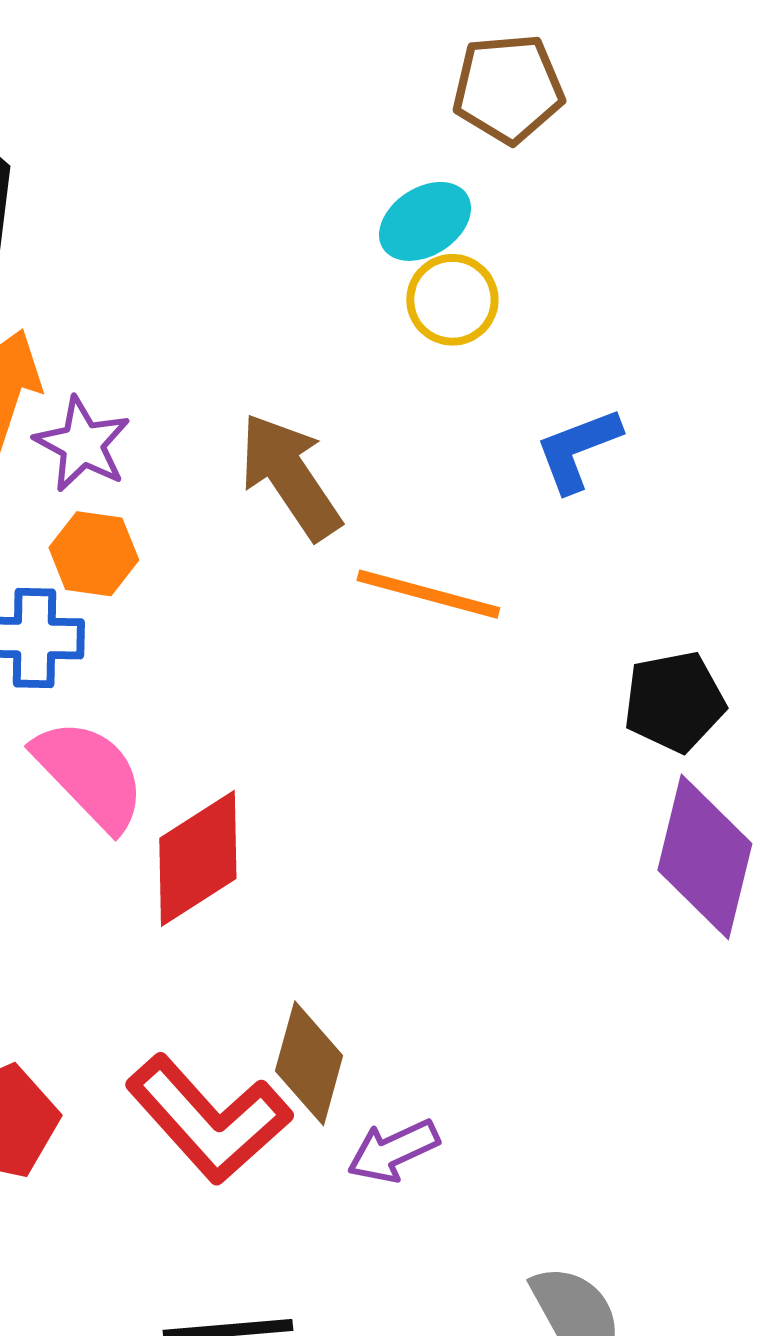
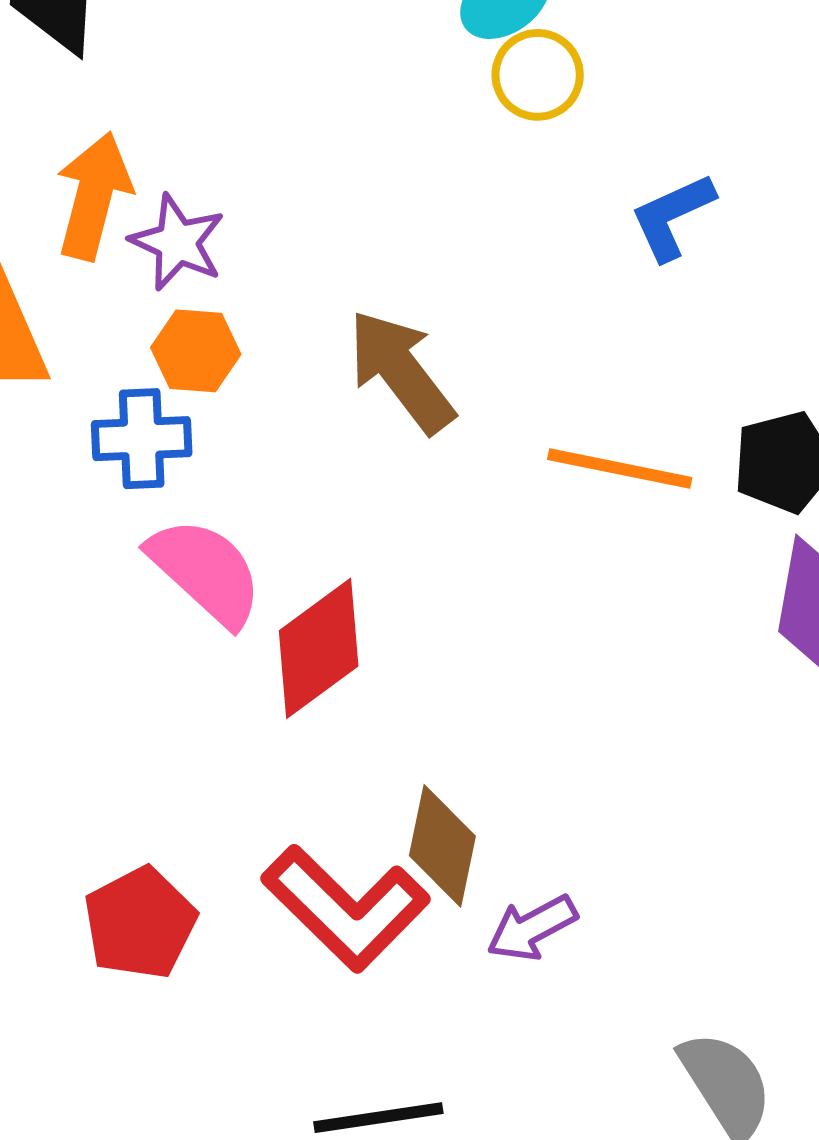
brown arrow: (290, 476) -> (401, 371), moved
orange line: (428, 594) -> (620, 469), moved

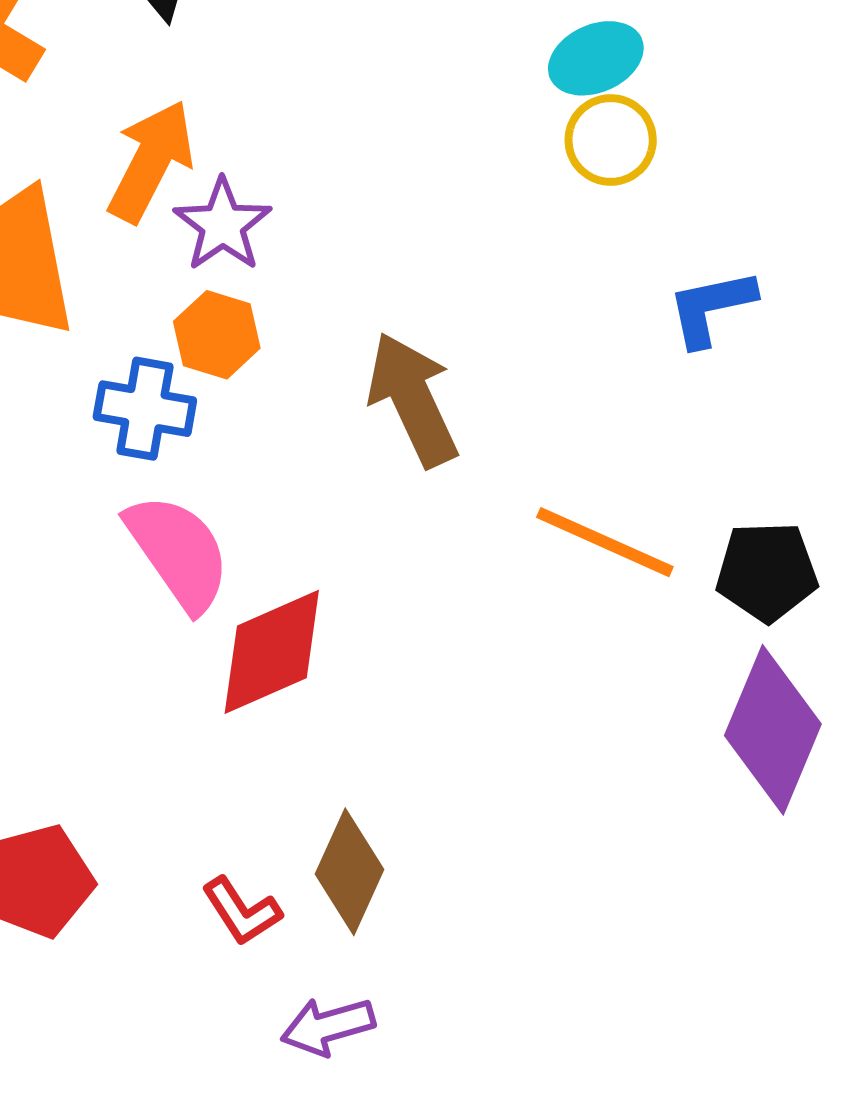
red L-shape: (346, 908) -> (242, 911), size x0.5
purple arrow: (532, 928) -> (328, 1026), moved

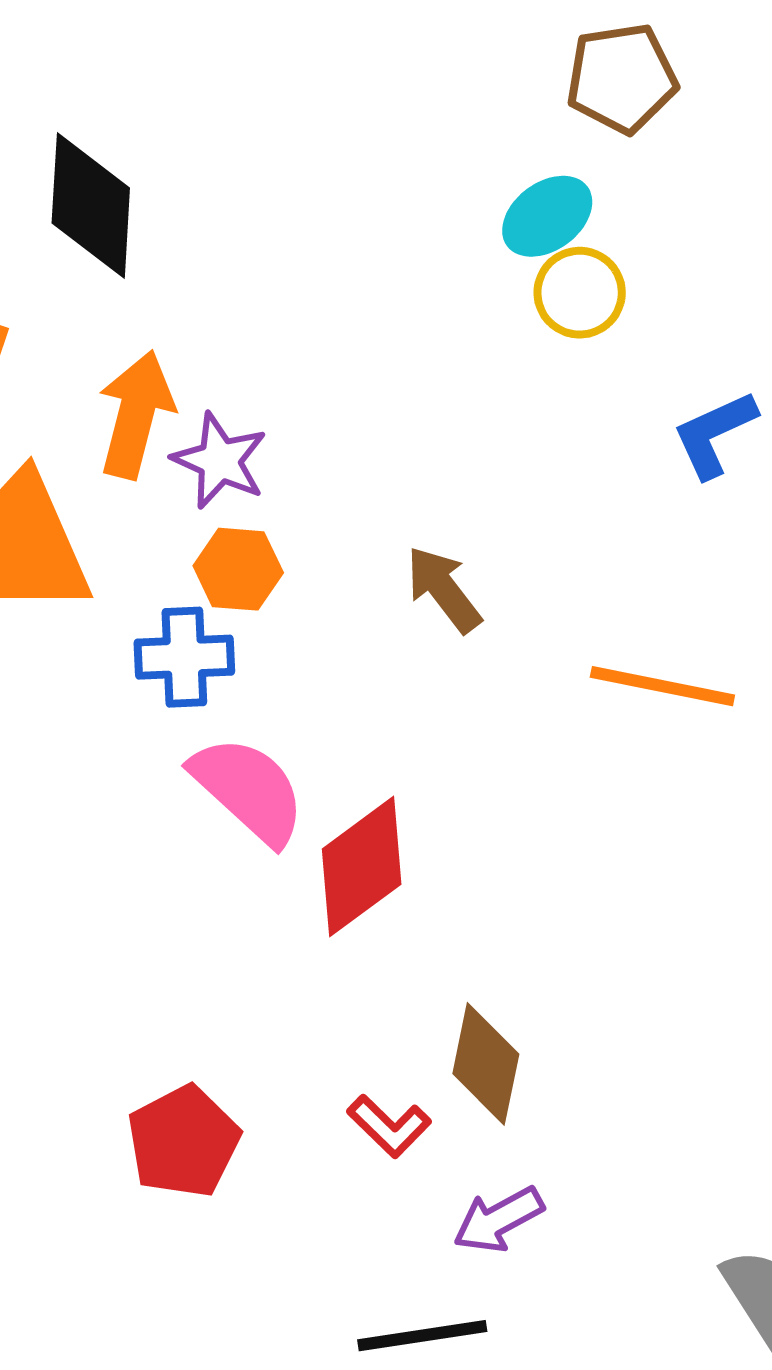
brown arrow: (413, 399) -> (444, 589), size x0.7

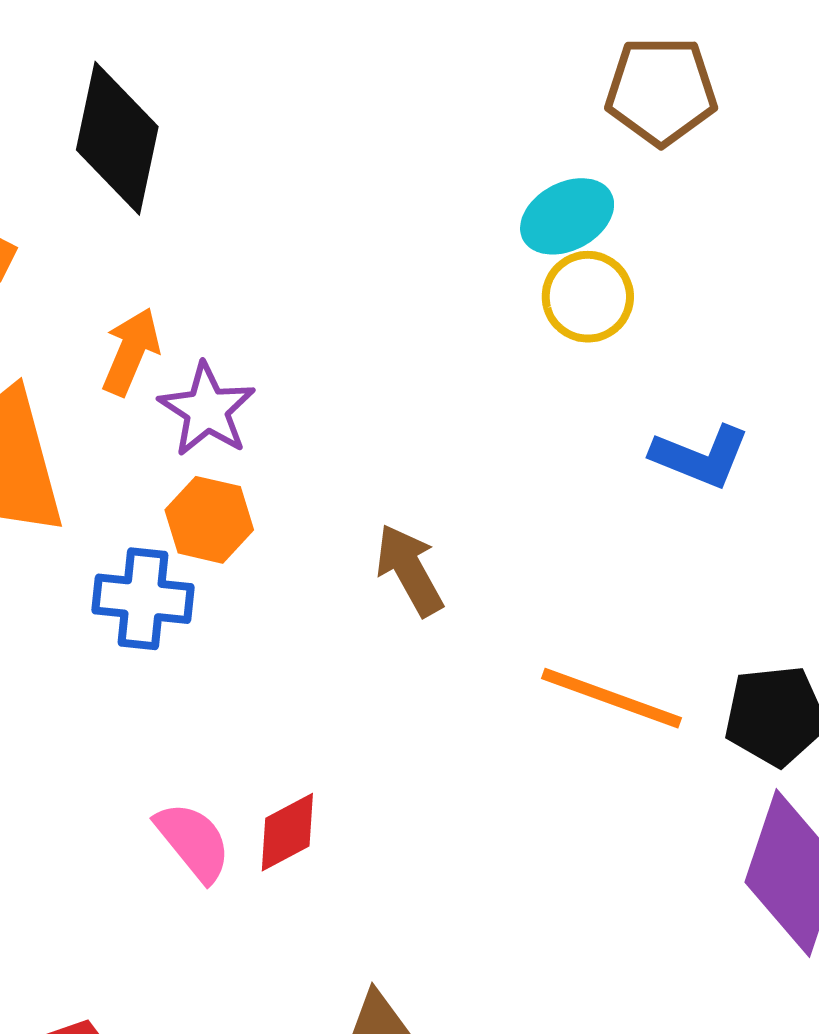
orange arrow: (136, 414) -> (131, 352), size x0.7
blue L-shape: (714, 434) -> (700, 457), turned -142
pink semicircle: (248, 790) -> (193, 842), moved, size x0.7
red diamond: (362, 867) -> (287, 832), size x0.6

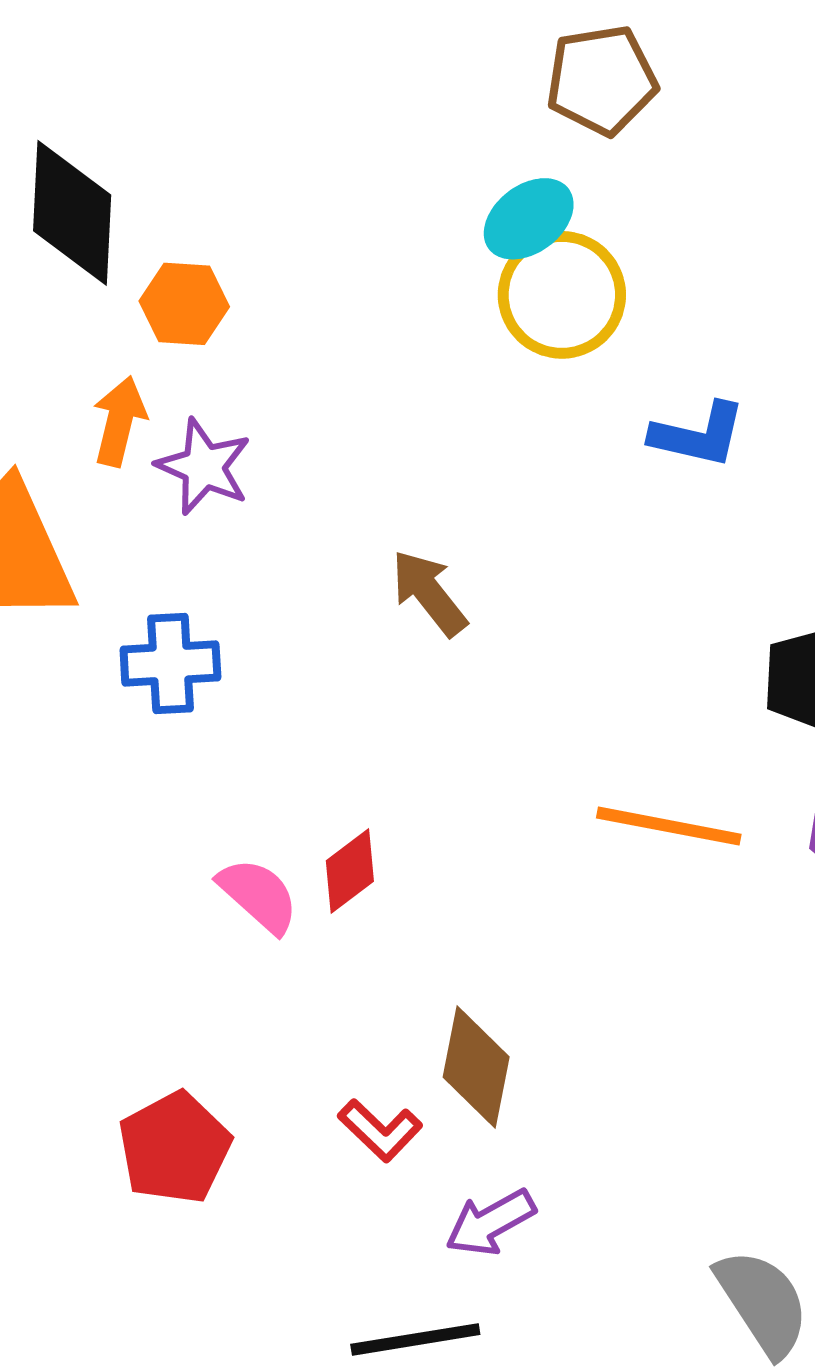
yellow circle: (588, 297) -> (562, 295), size x1.4
orange hexagon: (209, 520) -> (184, 304), moved
orange line: (612, 698) -> (669, 826), moved

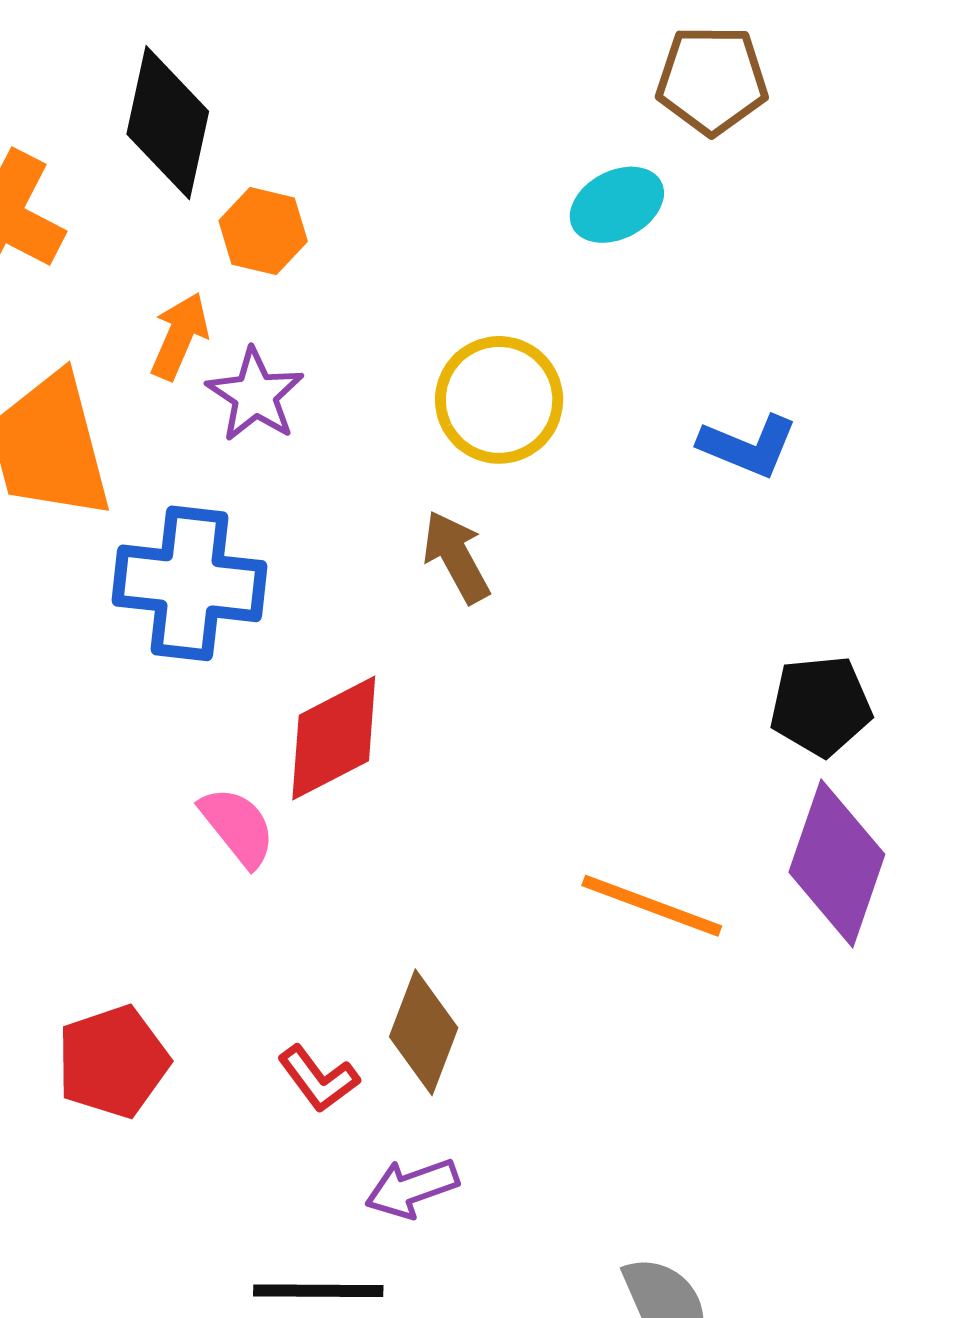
yellow circle: (562, 295) -> (499, 400), moved
blue cross: (170, 663) -> (189, 583), size x1.5
orange line: (669, 826) -> (652, 906), moved
red diamond: (350, 871) -> (334, 738), moved, size x1.6

